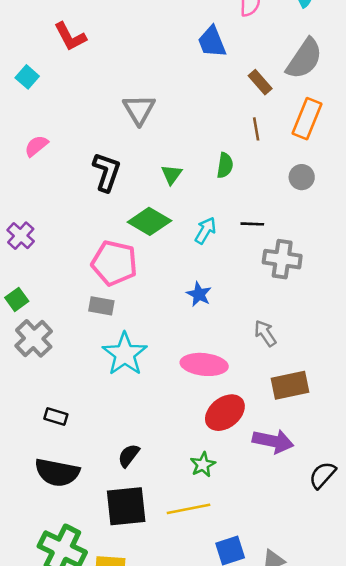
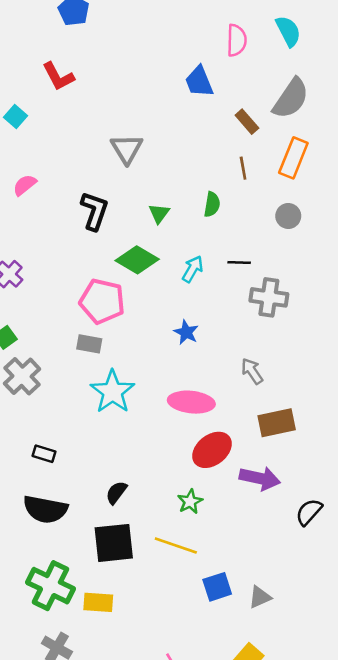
yellow line: (189, 509) -> (176, 546), turned 30

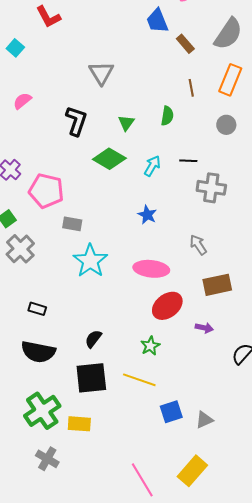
brown rectangle: (247, 122) -> (185, 44), moved
pink pentagon: (102, 301) -> (46, 191), moved
purple arrow: (260, 478) -> (204, 328), size x0.6
green cross: (50, 586) -> (42, 411), turned 30

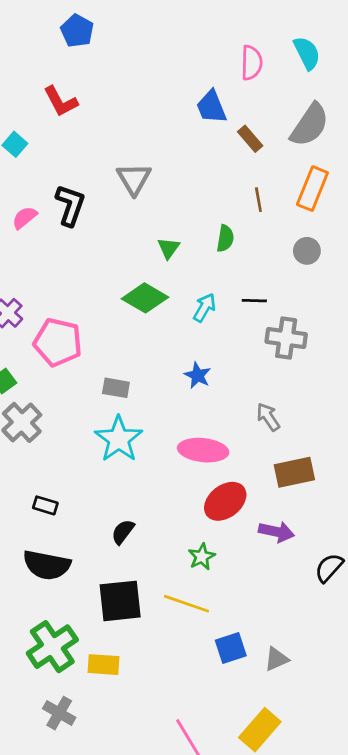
black L-shape: (76, 121) -> (70, 205), moved
gray rectangle: (72, 224) -> (116, 388), moved
purple arrow: (204, 328) -> (276, 532), size x1.4
black semicircle: (93, 339) -> (123, 532), moved

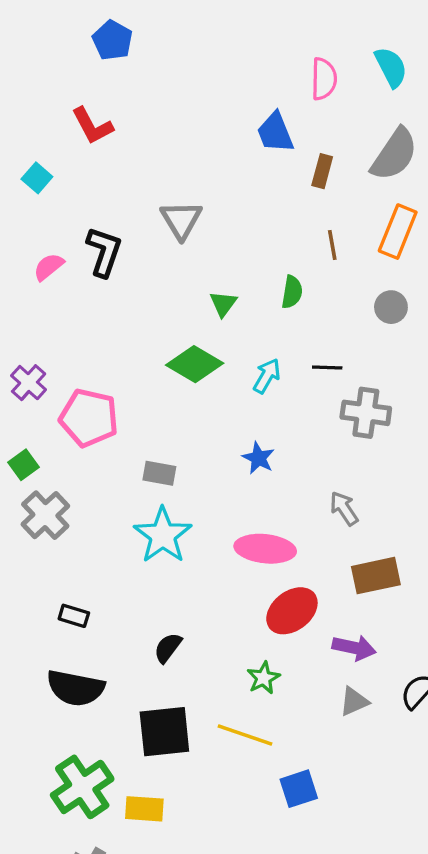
brown rectangle: (250, 139) -> (322, 171), turned 56
gray triangle: (276, 659) -> (354, 701), moved

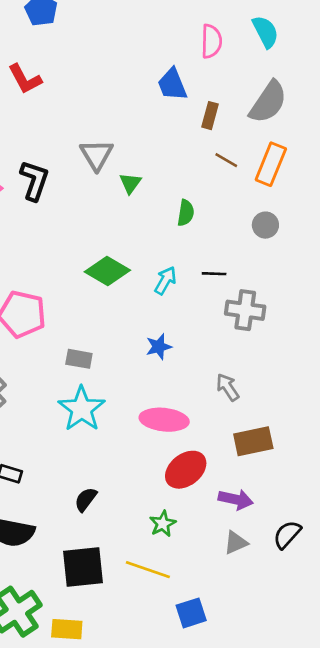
brown line: (332, 245) -> (226, 160), moved, turned -50
green triangle: (223, 304) -> (130, 183), moved
blue star: (258, 458) -> (159, 347), turned 30

